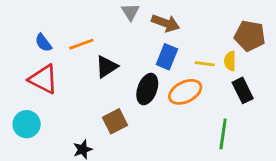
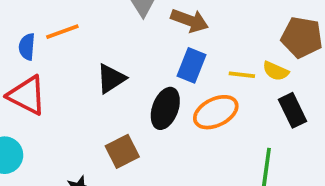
blue semicircle: (43, 43) -> (27, 47), turned 42
orange line: (81, 44) -> (62, 32), moved
yellow semicircle: (230, 61) -> (276, 71), turned -66

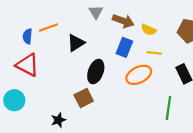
yellow semicircle: (276, 71) -> (149, 30), moved
black triangle: (111, 78) -> (76, 43), moved
black ellipse: (165, 108) -> (96, 72), moved

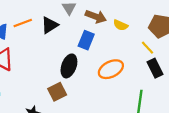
black triangle: (76, 43) -> (50, 25), moved
blue rectangle: (124, 47) -> (86, 40), moved
yellow line: (154, 53) -> (147, 48), moved, turned 40

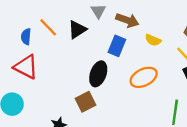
orange line: (23, 23) -> (48, 27), turned 66
yellow semicircle: (121, 25) -> (153, 40), moved

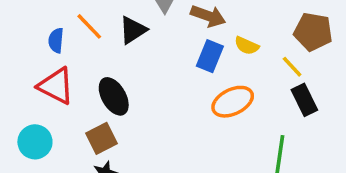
blue rectangle: (117, 46) -> (210, 56), moved
black ellipse: (98, 74) -> (114, 96), moved, turned -50
brown square: (85, 102) -> (101, 138), moved

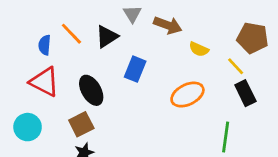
blue rectangle: (210, 56) -> (135, 69), moved

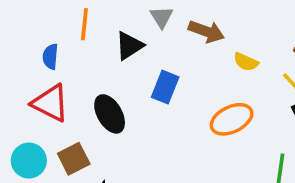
orange line: (71, 34) -> (84, 24), moved, turned 50
brown square: (81, 124) -> (74, 159), moved

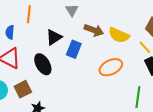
brown arrow: (206, 31) -> (94, 30), moved
black triangle: (129, 46) -> (54, 37), moved
yellow semicircle: (246, 62) -> (119, 35), size x1.5

